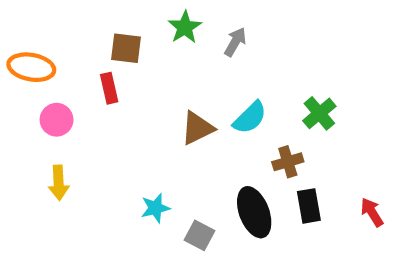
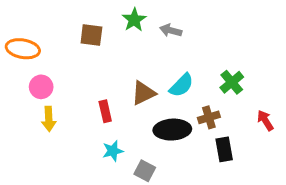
gray arrow: (235, 42) -> (171, 30), turned -105
red rectangle: (109, 88) -> (105, 111), moved
yellow arrow: (59, 183) -> (49, 119), moved
black ellipse: (254, 212) -> (172, 130), moved, turned -72
red arrow: (372, 212) -> (265, 120), moved

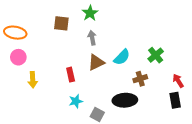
gray arrow: (171, 30) -> (92, 38), moved, turned 64
pink circle: (41, 87) -> (18, 57), moved
black ellipse: (172, 130) -> (125, 100), moved
black rectangle: (224, 149) -> (175, 100), moved

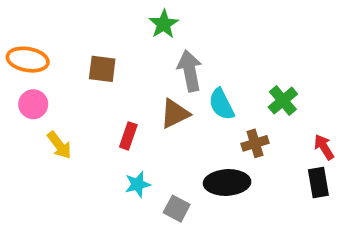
brown square: (61, 23) -> (102, 69), moved
gray arrow: (92, 38) -> (190, 71), moved, size x1.5
cyan semicircle: (122, 57) -> (221, 104), turned 108
red rectangle: (71, 75) -> (128, 136), turned 32
yellow arrow: (33, 80) -> (59, 145), turned -35

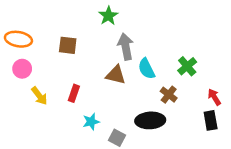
brown triangle: (175, 114) -> (116, 75), turned 40
red rectangle: (128, 136) -> (74, 93), moved
brown cross: (255, 143) -> (169, 95), turned -35

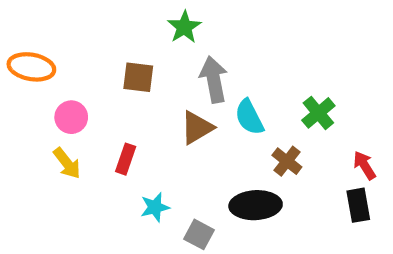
brown square: (68, 45) -> (138, 77), moved
pink circle: (22, 69) -> (71, 117), moved
brown triangle: (116, 75) -> (197, 128), turned -45

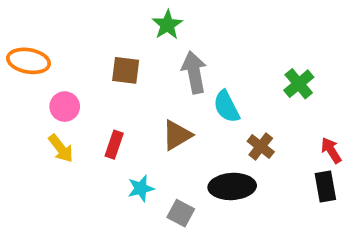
green cross: (318, 113) -> (299, 84), moved
brown triangle: (197, 128) -> (177, 135), moved

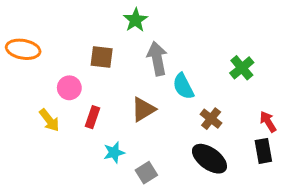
pink circle: (65, 107) -> (69, 88), moved
black ellipse: (232, 186) -> (209, 159), moved, turned 39
gray square: (181, 213) -> (146, 173), turned 30

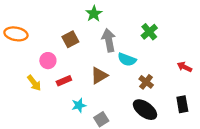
brown square: (102, 57) -> (70, 39), turned -35
green cross: (242, 68) -> (149, 32), moved
cyan semicircle: (183, 86) -> (127, 59), turned -42
red rectangle: (92, 117) -> (64, 81), turned 48
red arrow: (268, 122) -> (184, 67), moved, turned -32

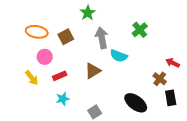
orange ellipse: (16, 34) -> (37, 32), moved
brown cross: (146, 82) -> (160, 79), moved
cyan star: (79, 105) -> (63, 99), moved

